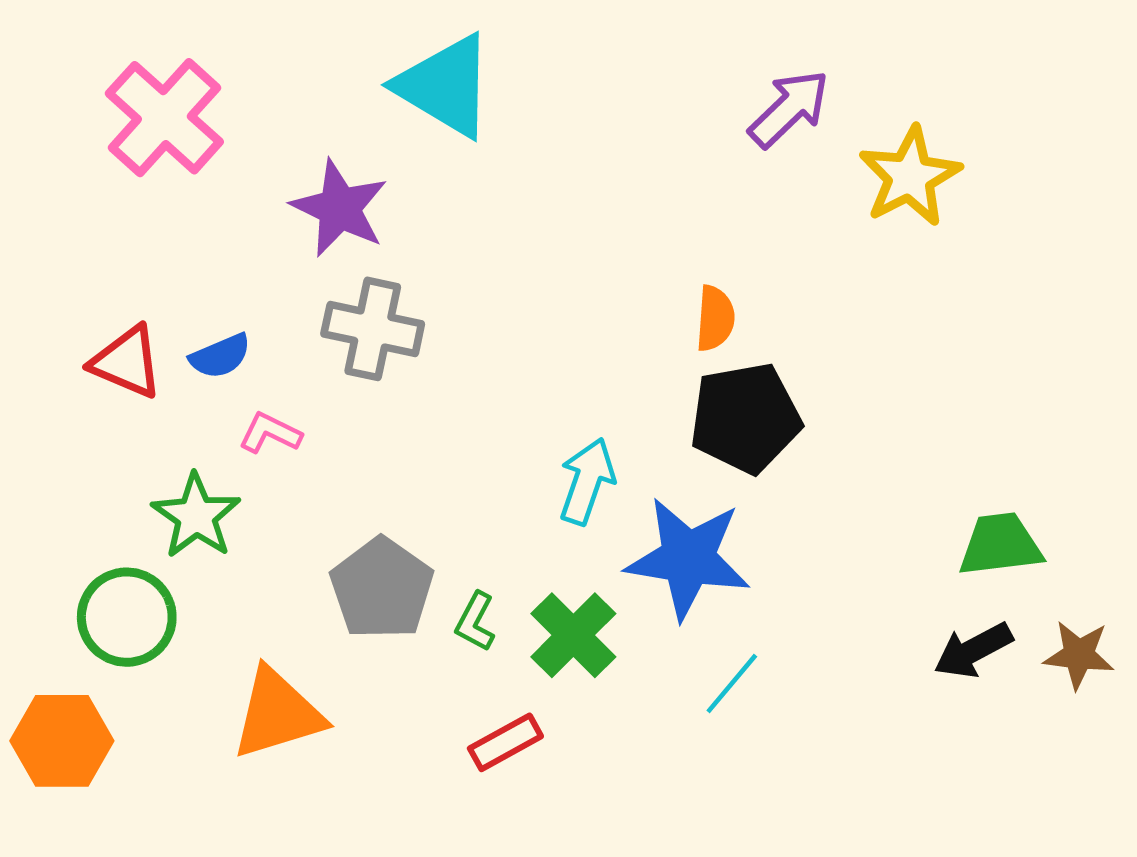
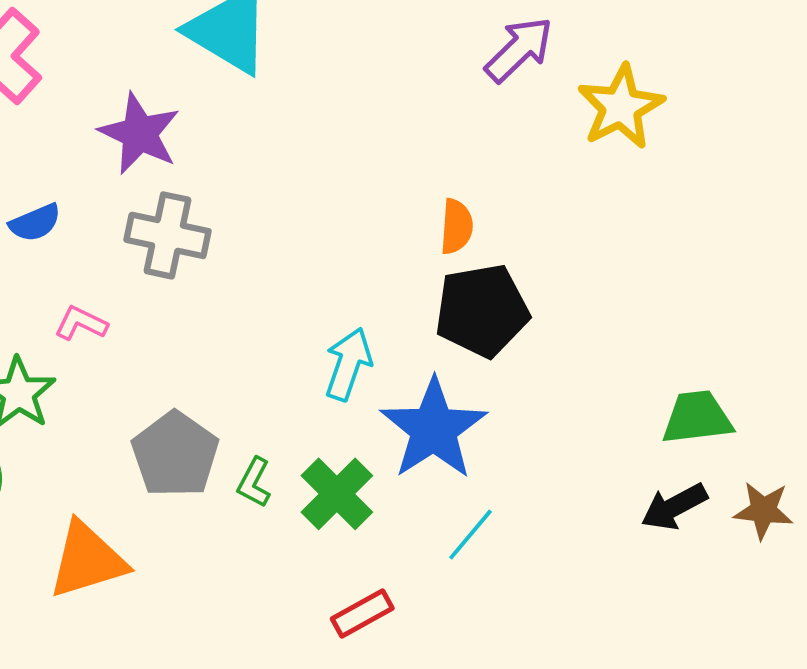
blue semicircle: (220, 356) -> (35, 223), moved
blue star: (688, 558) -> (434, 429), turned 30
red rectangle: (505, 742) -> (362, 614), moved

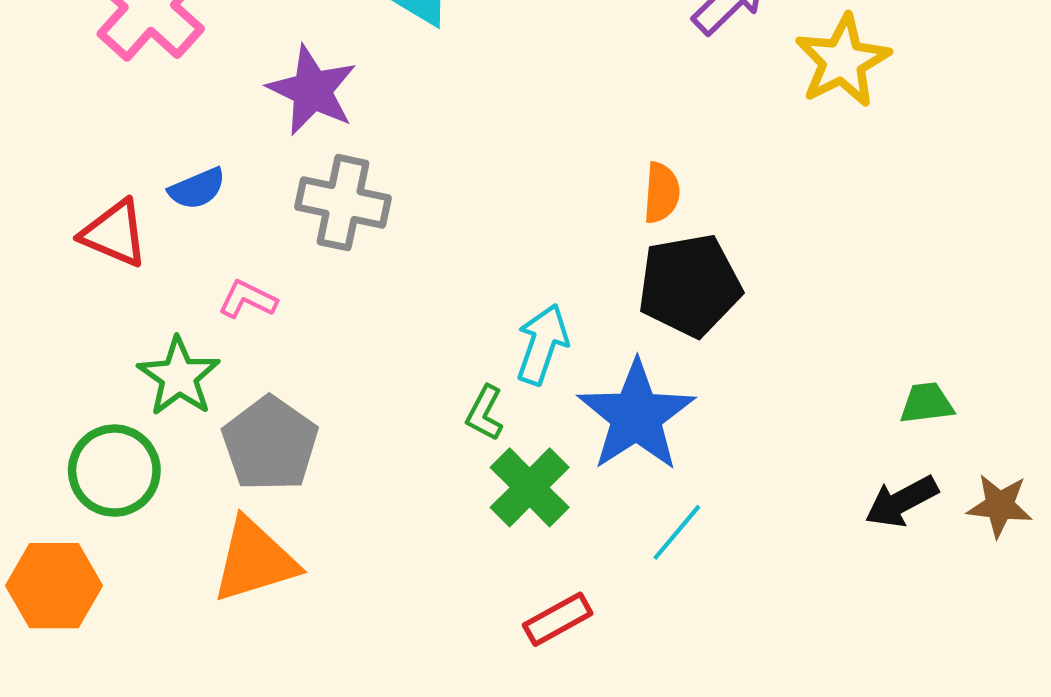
green trapezoid: (697, 417) -> (927, 403), size x0.7
gray pentagon: (175, 454) -> (270, 444), moved
green L-shape: (254, 482) -> (485, 413), moved

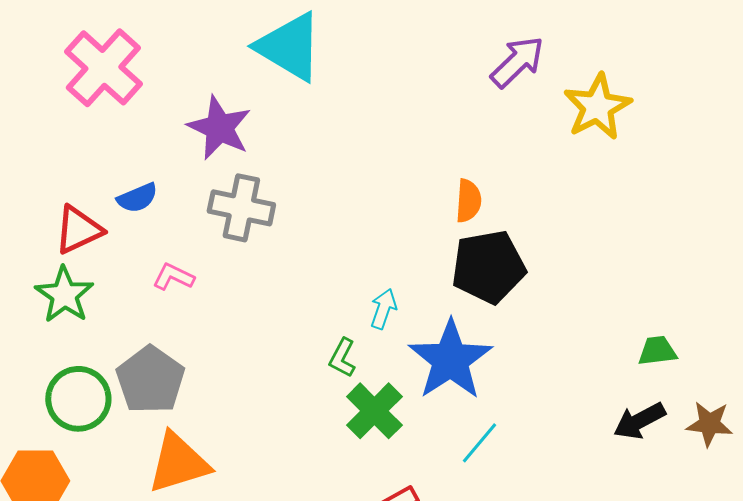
red triangle: (114, 233) -> (78, 230), turned -48
cyan arrow: (542, 344) -> (383, 309), size x0.7
green star: (179, 377) -> (64, 295), moved
gray pentagon: (270, 444) -> (150, 380), moved

